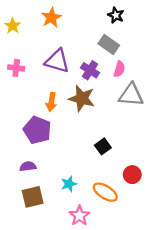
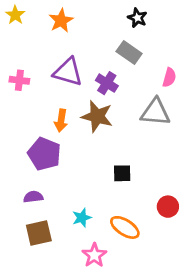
yellow star: (13, 26) -> (15, 15), moved
pink semicircle: (119, 69) -> (169, 77), moved
black square: (103, 146) -> (122, 173), turned 35
red circle: (132, 175) -> (168, 207), moved

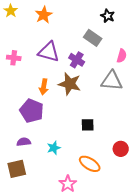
black star: (137, 18) -> (108, 16), moved
cyan star: (82, 218) -> (54, 148), moved
brown square: (39, 233) -> (17, 169), moved

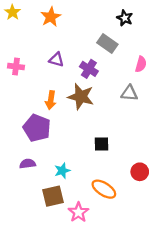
purple triangle: (49, 52) -> (56, 60), size x0.6
gray triangle: (112, 81) -> (129, 93), size x0.7
brown square: (17, 169) -> (53, 196), moved

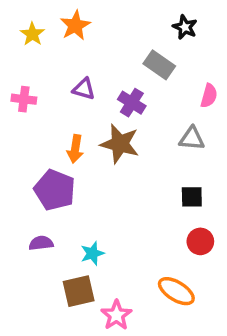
yellow star: (13, 12) -> (32, 34), moved
black square: (102, 144) -> (192, 197), moved
red circle: (140, 172) -> (200, 241), moved
orange ellipse: (104, 189) -> (176, 291), moved

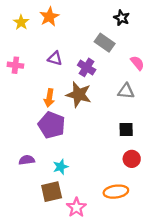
pink semicircle: (209, 96) -> (137, 63), turned -56
purple pentagon: (55, 190) -> (52, 125), moved
orange ellipse: (176, 291) -> (116, 192), turned -40

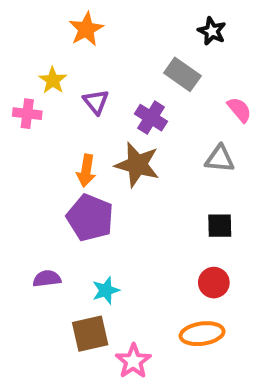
yellow star: (21, 22) -> (53, 80), moved
purple triangle: (55, 58) -> (96, 102), turned 35
red circle: (132, 159) -> (214, 283), moved

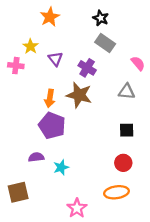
black star: (212, 31) -> (101, 18), moved
purple semicircle: (47, 279) -> (36, 157), moved
brown square: (90, 334) -> (18, 192), moved

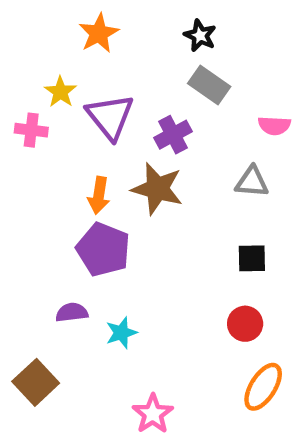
purple triangle: (55, 59) -> (110, 117), size x1.6
pink semicircle: (138, 63) -> (274, 126), turned 133
purple cross: (87, 68) -> (173, 135), turned 30
brown square: (18, 192) -> (36, 382), turned -30
orange ellipse: (116, 192) -> (263, 387), moved, turned -50

